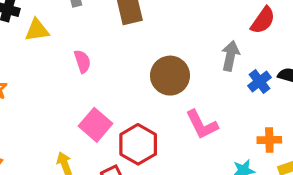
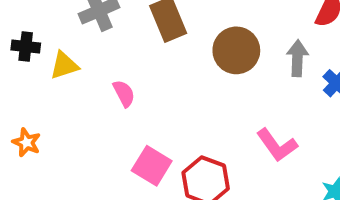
brown circle: (170, 76) -> (236, 50), moved

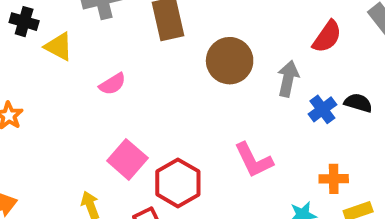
yellow triangle: (64, 65) -> (59, 47), turned 36
pink semicircle: (124, 93) -> (112, 84), turned 76

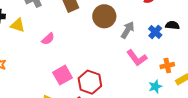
gray arrow: (288, 79) -> (128, 30), moved, turned 30
pink square: (127, 159) -> (63, 75), turned 30
pink L-shape: (254, 160) -> (137, 58), moved

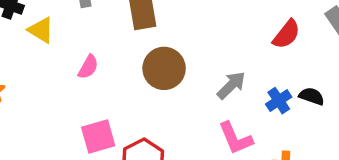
brown circle: (104, 16) -> (164, 68), moved
pink semicircle: (48, 39) -> (88, 67), turned -32

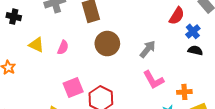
yellow triangle: (41, 30) -> (36, 45), moved
blue cross: (279, 101) -> (193, 31), moved

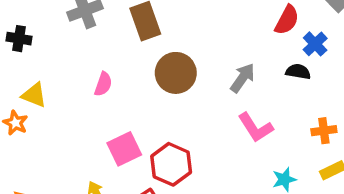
yellow triangle: (36, 45) -> (34, 95), moved
black semicircle: (195, 50) -> (298, 72), moved
orange cross: (184, 92) -> (324, 131), moved

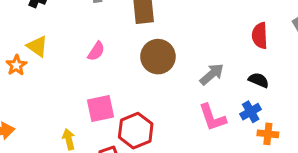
red semicircle: (287, 20) -> (260, 36), turned 135
blue cross: (315, 44) -> (251, 112), moved

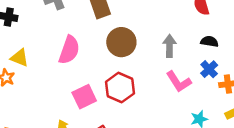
pink semicircle: (96, 51) -> (69, 50), size x1.6
gray arrow: (212, 74) -> (170, 46), turned -35
red hexagon: (136, 131) -> (120, 88), moved

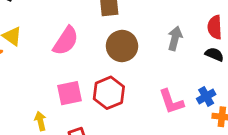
black semicircle: (209, 41) -> (214, 54), moved
gray arrow: (170, 46) -> (175, 38), moved

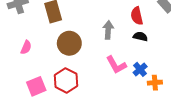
pink semicircle: (66, 41) -> (26, 47), size x0.6
pink L-shape: (171, 102) -> (116, 65), moved

